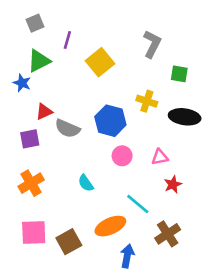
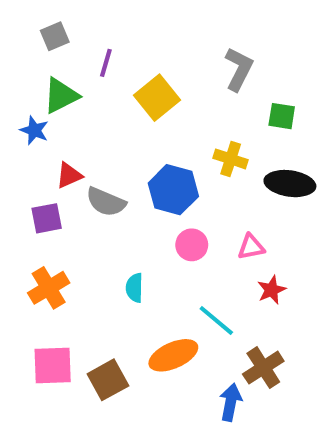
cyan semicircle: (86, 183) -> (134, 288), turned 36
blue arrow: (127, 256) -> (231, 402), moved

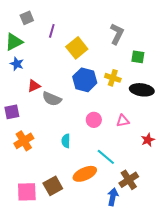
green triangle: (61, 96) -> (14, 42), moved
blue hexagon: (173, 190) -> (85, 80), moved
purple square: (47, 218) -> (12, 112), moved
red star: (271, 290) -> (148, 140), moved
pink square: (53, 366) -> (27, 192), moved

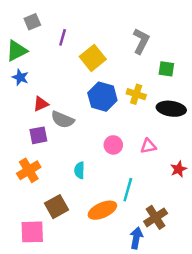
purple square: (12, 112) -> (38, 135), moved
cyan line: (106, 157) -> (128, 190), turned 66
brown square: (53, 186) -> (57, 207), moved

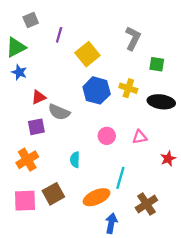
pink square: (32, 232) -> (25, 201), moved
blue arrow: (136, 238) -> (111, 223), moved

